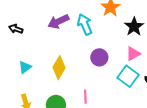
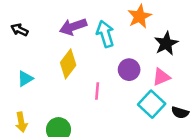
purple circle: (99, 57) -> (129, 70), moved
yellow diamond: (59, 68) -> (68, 64), moved
pink line: (85, 97) -> (97, 91), moved

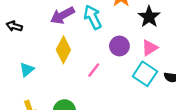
pink line: (97, 91) -> (94, 70), turned 42

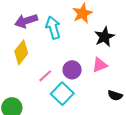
purple circle: (119, 46) -> (72, 70), moved
cyan square: (145, 74) -> (62, 94), moved

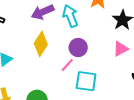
purple circle: (72, 70) -> (78, 48), moved
cyan square: (62, 94) -> (86, 81), turned -30

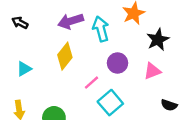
purple circle: (78, 48) -> (118, 63), moved
cyan square: (86, 81) -> (110, 103), turned 35

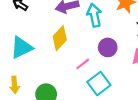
cyan triangle: (24, 69) -> (21, 47), size x1.6

